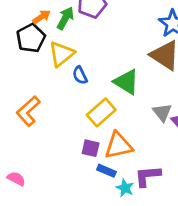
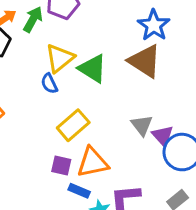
yellow triangle: (61, 54) -> (60, 58), moved
green triangle: (126, 82) -> (93, 69), moved

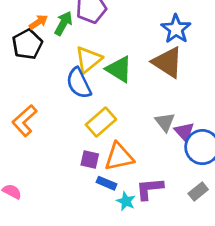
blue semicircle: (49, 83) -> (79, 83), size x1.6

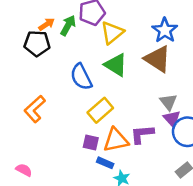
black pentagon: (27, 44) -> (37, 43), turned 30
yellow triangle: (88, 60) -> (112, 33), moved
gray triangle: (165, 122) -> (168, 102), moved
purple L-shape: (150, 189) -> (142, 134), moved

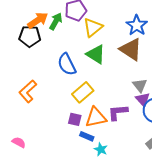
orange arrow: (47, 24) -> (38, 20), size x1.5

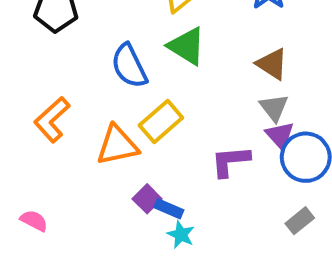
brown triangle: (131, 49) -> (272, 64), moved, size x0.7
orange triangle: (96, 117) -> (117, 145), moved
purple square: (75, 119) -> (147, 199), moved, turned 32
cyan star: (101, 149) -> (181, 235), moved

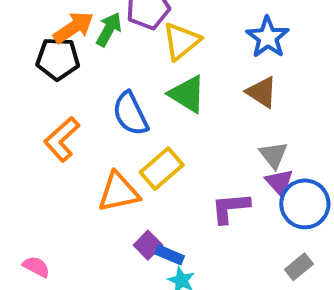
brown triangle: (272, 64) -> (262, 92), moved
orange L-shape: (52, 120) -> (62, 139), moved

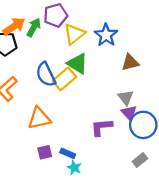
blue star: (268, 37) -> (106, 35), moved
brown triangle: (262, 92) -> (130, 62), moved, turned -48
yellow rectangle: (162, 169) -> (64, 79), moved
purple square: (148, 245) -> (45, 152), moved, turned 32

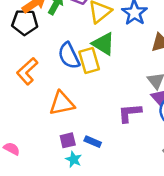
yellow rectangle: (64, 79) -> (89, 60), turned -65
cyan star: (74, 168) -> (74, 159), moved

